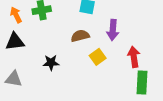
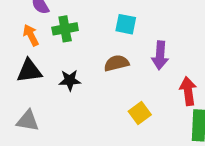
yellow square: (98, 57) -> (140, 113), moved
black star: (51, 63) -> (70, 80), moved

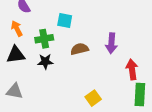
cyan square: (126, 24) -> (65, 21), moved
green cross: (65, 29) -> (44, 39), moved
yellow square: (140, 113) -> (93, 98), moved

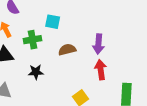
black star: (45, 62) -> (36, 72), moved
red arrow: (132, 70) -> (101, 70), moved

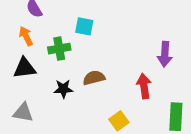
purple arrow: (98, 44) -> (165, 54), moved
brown semicircle: (67, 50) -> (94, 78), moved

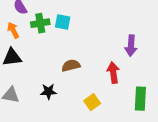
green cross: (59, 49) -> (40, 23), moved
black star: (63, 89) -> (48, 91), moved

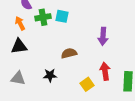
purple arrow: (131, 46) -> (103, 36), moved
red arrow: (113, 73) -> (105, 71), moved

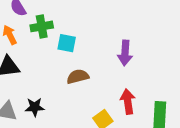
cyan square: (62, 16) -> (67, 43), moved
black star: (50, 75) -> (35, 107), moved

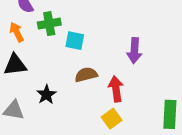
red arrow: (128, 102) -> (116, 89), moved
black star: (35, 107) -> (46, 95), moved, turned -30

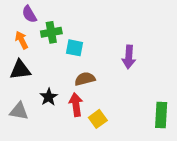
red arrow: (116, 89) -> (76, 105), moved
yellow square: (112, 119) -> (98, 119), moved

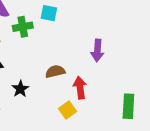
cyan square: (75, 48) -> (49, 13), moved
red arrow: (76, 105) -> (80, 88), moved

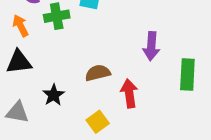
green rectangle: (128, 106) -> (187, 74), moved
yellow square: (68, 110) -> (98, 122), moved

